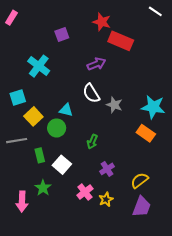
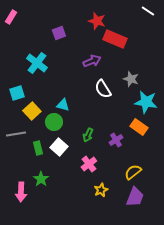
white semicircle: (91, 93) -> (103, 89), moved
gray star: (114, 105) -> (131, 79), moved
white square: (62, 165) -> (59, 147), moved
purple cross: (107, 169) -> (116, 140), moved
pink cross: (85, 192) -> (89, 164), moved

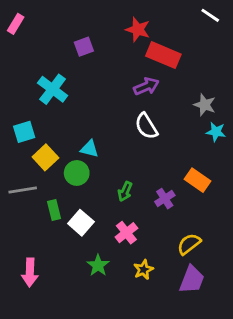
purple arrow: (92, 61) -> (146, 86), moved
gray star: (131, 79) -> (205, 105), moved
cyan star: (146, 102) -> (216, 132), moved, size x0.6
white square: (59, 147) -> (81, 223), moved
green star: (41, 179) -> (98, 265), moved

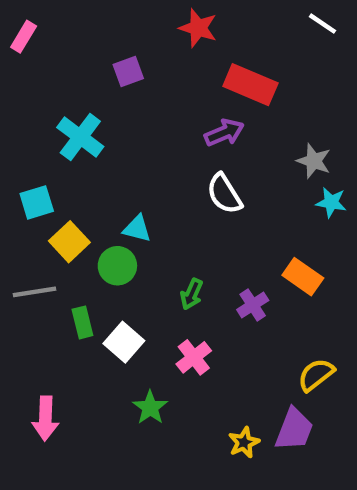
red star: (138, 30) -> (198, 28), moved
yellow semicircle: (189, 244) -> (316, 375), moved
yellow star: (143, 270) -> (244, 442), moved

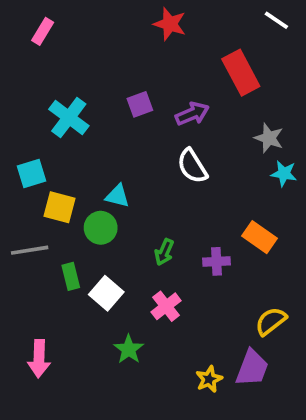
pink rectangle: (24, 37) -> (43, 31), moved
purple square: (128, 72) -> (140, 104), moved
red rectangle: (250, 85) -> (241, 73), moved, turned 39
yellow square: (69, 242) -> (60, 207), turned -32
purple cross: (253, 305) -> (217, 261), turned 30

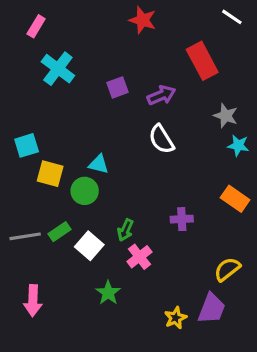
cyan cross: (69, 117) -> (58, 69), moved
orange rectangle: (260, 237) -> (235, 199), moved
gray line: (30, 250) -> (25, 236), moved
green arrow: (164, 252) -> (125, 230), moved
green rectangle: (71, 276) -> (60, 232), turned 70

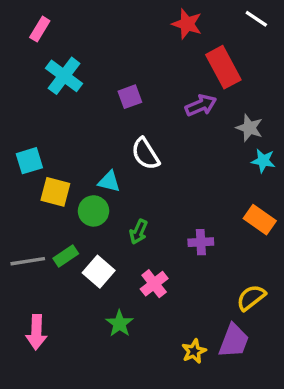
red star: (143, 20) -> (187, 24), moved
purple arrow: (161, 95) -> (201, 105), moved
white semicircle: (161, 139) -> (145, 154), moved
green arrow: (125, 230) -> (139, 232), moved

